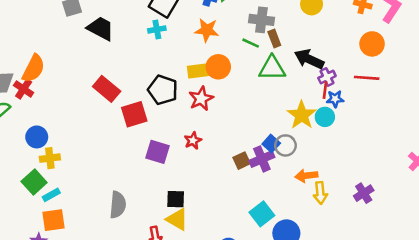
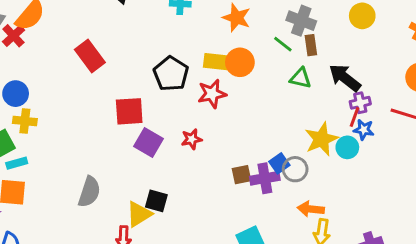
green triangle: (272, 68) -> (300, 78), size x0.7
red rectangle: (107, 89) -> (90, 56), moved
red square: (134, 114) -> (129, 111), moved
yellow triangle: (177, 219) -> (139, 214), moved, turned 45

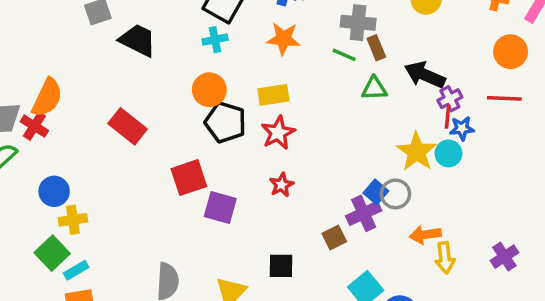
orange circle: (240, 62) -> (209, 90), moved
red star: (192, 139) -> (282, 185), moved
brown square: (241, 175) -> (334, 238), moved
black square: (156, 201) -> (281, 266), moved

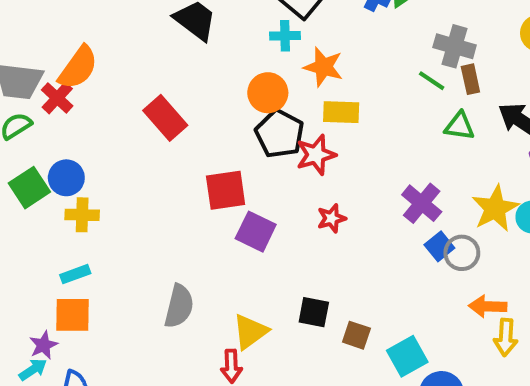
orange star: (283, 39) -> (323, 67), moved
red star: (278, 133) -> (316, 155), moved
purple cross: (364, 213) -> (422, 203), moved, turned -36
brown square: (334, 238) -> (356, 335), moved, turned 35
green square: (52, 253) -> (29, 188), moved

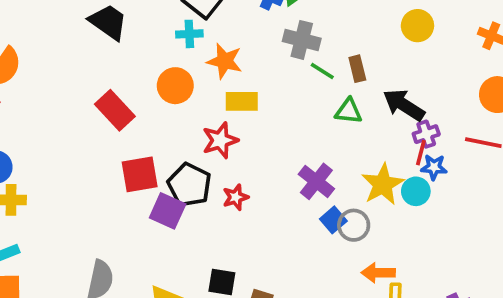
gray cross: (455, 46) -> (302, 40), moved
red rectangle: (165, 118) -> (115, 110), moved
black pentagon: (280, 134) -> (189, 185), moved

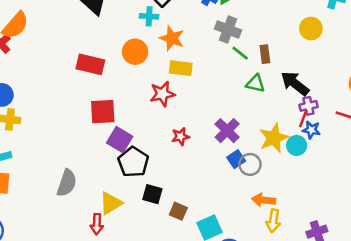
red rectangle: (115, 110) -> (90, 64), turned -40
black pentagon: (189, 185) -> (133, 162), moved
red star: (236, 197) -> (180, 136), moved

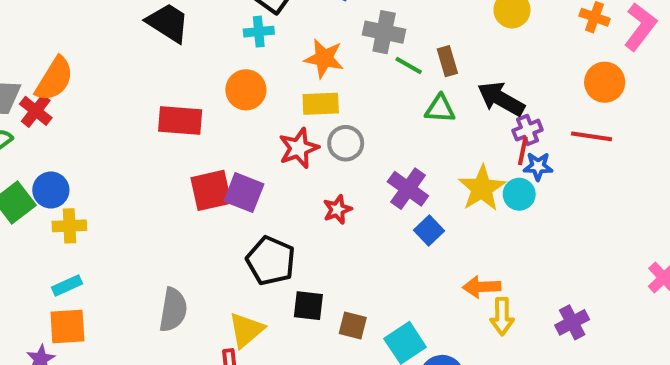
orange star: (172, 38) -> (324, 58), moved
purple square: (120, 140) -> (244, 193), moved
gray circle: (250, 164) -> (346, 143), moved

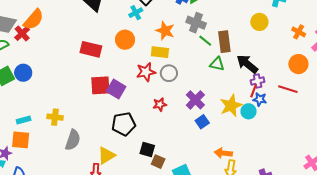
cyan cross: (259, 32) -> (136, 13), turned -32
brown rectangle: (447, 61) -> (224, 42), size x1.5
yellow cross: (69, 226) -> (55, 117), moved
black pentagon: (271, 261) -> (124, 124), turned 30
black square: (308, 306) -> (147, 149), moved

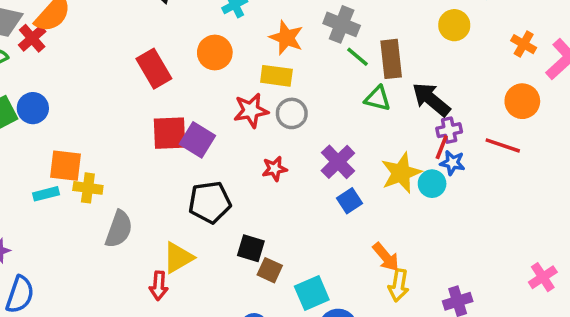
red rectangle: (91, 49) -> (154, 69), turned 45
cyan rectangle: (24, 120) -> (46, 194), moved
orange square: (21, 140) -> (65, 166), moved
orange arrow: (223, 153) -> (386, 257), turned -138

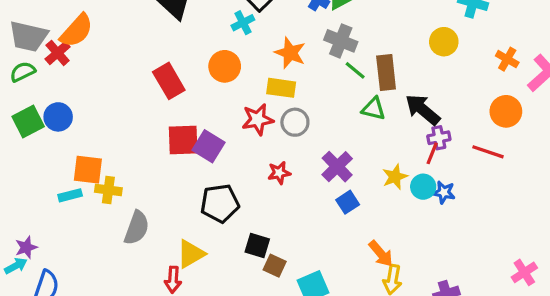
blue star: (452, 163) -> (444, 192), moved
yellow star: (401, 173) -> (395, 177), size x0.7

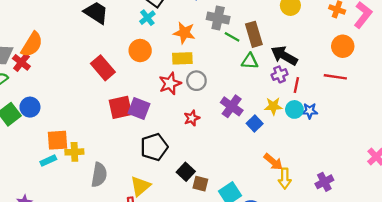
purple cross: (439, 138) -> (280, 74), moved
yellow star: (395, 177) -> (273, 106), turned 30
blue square: (348, 202) -> (255, 124), moved
black square: (257, 245) -> (186, 172), turned 36

